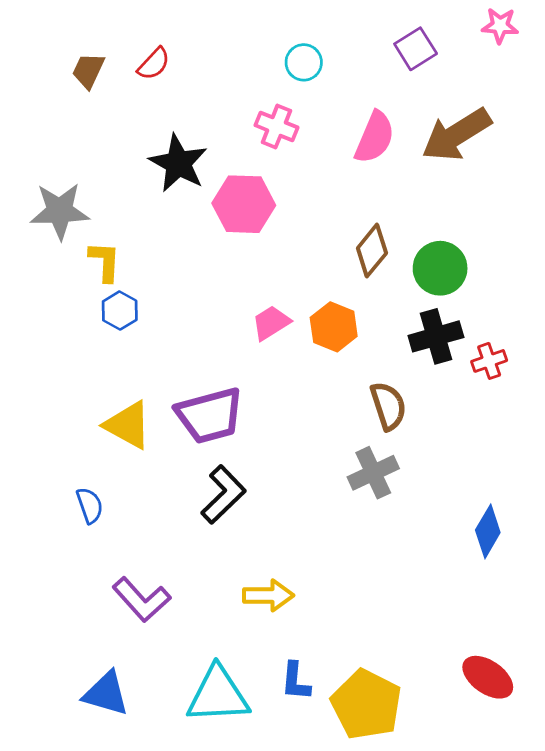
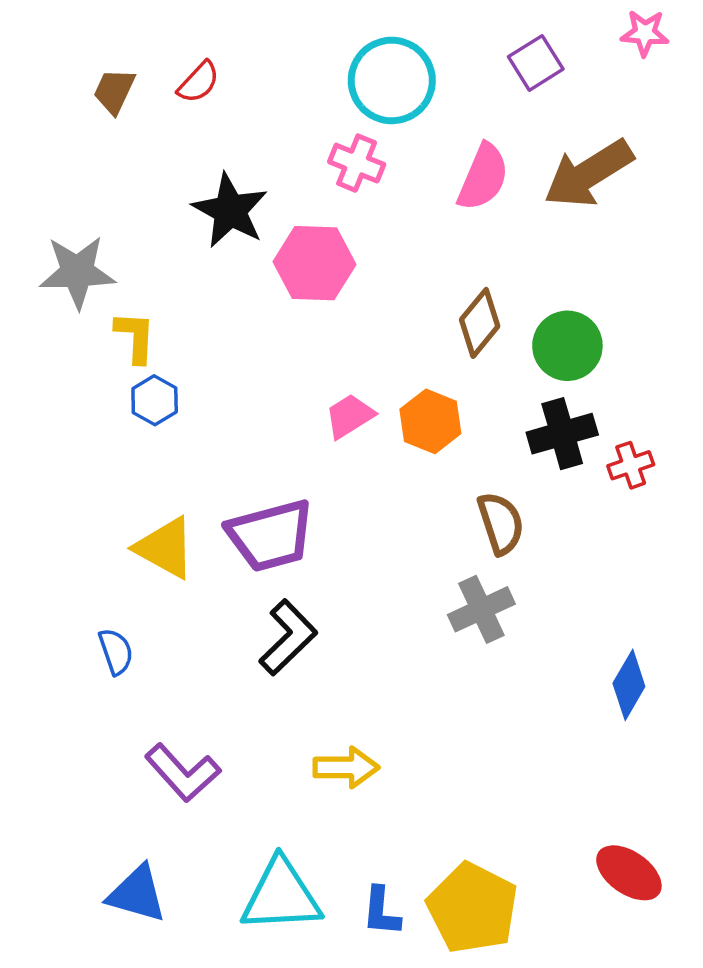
cyan circle: (304, 62) -> (392, 80), size x1.8
blue L-shape: (296, 681) -> (381, 911), moved

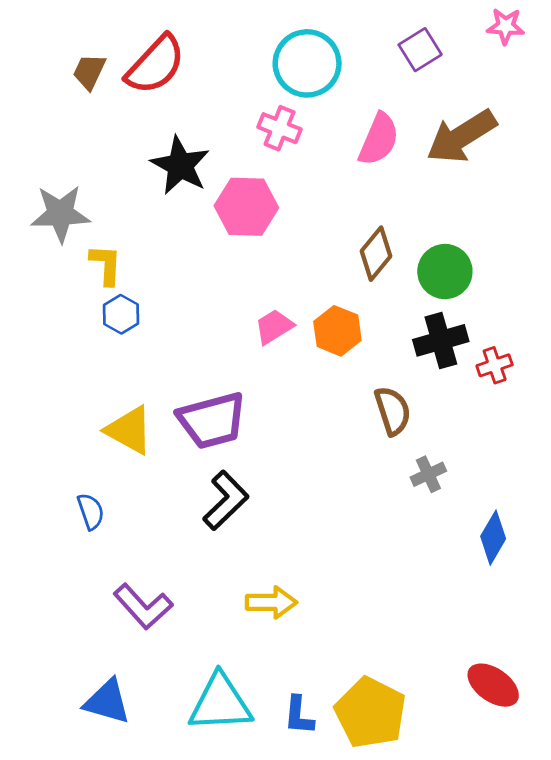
red semicircle: (198, 82) -> (155, 65), size x1.8
gray cross: (481, 609) -> (428, 474), moved, size x0.7

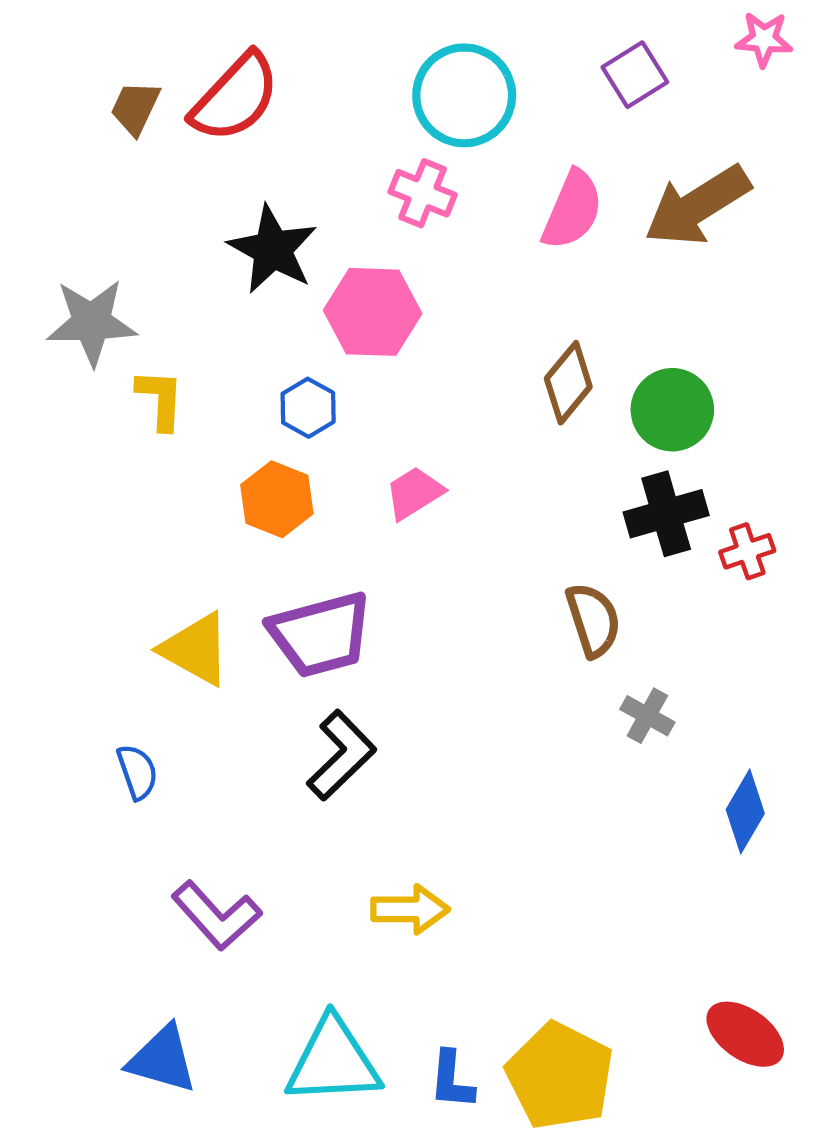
blue hexagon: (121, 314) -> (308, 408), moved
orange hexagon: (337, 331) -> (277, 499), moved
gray cross: (428, 474) -> (647, 716), turned -36

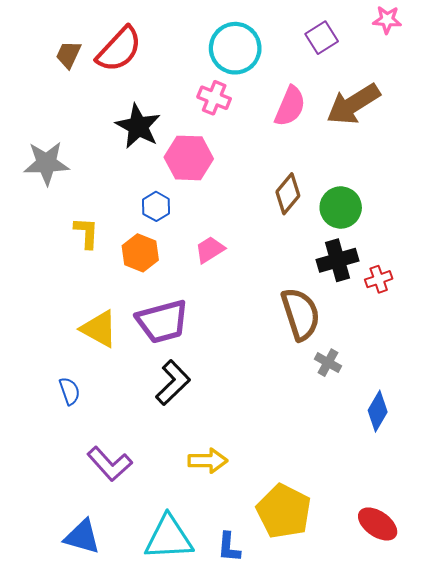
yellow L-shape: (160, 399) -> (86, 233), moved
brown semicircle: (593, 620) -> (301, 314), size x1.4
yellow pentagon: (560, 1076) -> (284, 511), moved

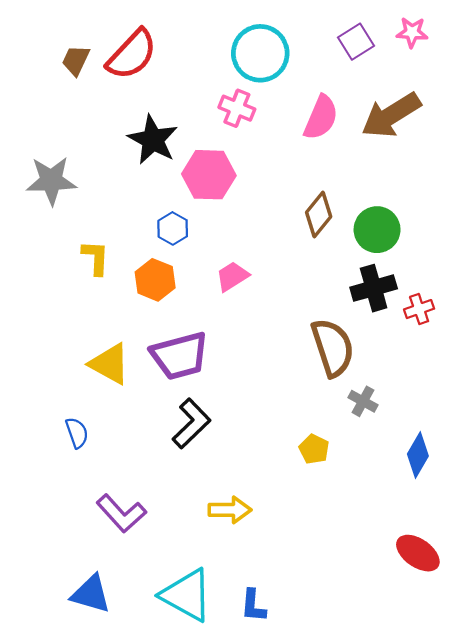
pink star: (387, 20) -> (412, 32), moved
yellow pentagon: (284, 511) -> (314, 449), moved, size x0.5
red ellipse: (378, 524) -> (418, 553), moved
cyan triangle: (169, 538) -> (187, 595), turned 32

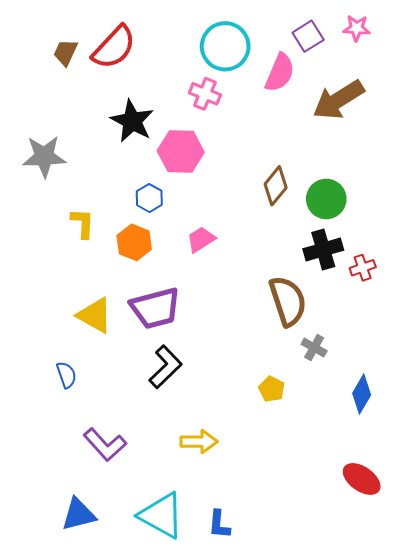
pink semicircle: (321, 118) -> (280, 73), moved
blue triangle: (91, 594) -> (79, 514), turned -30

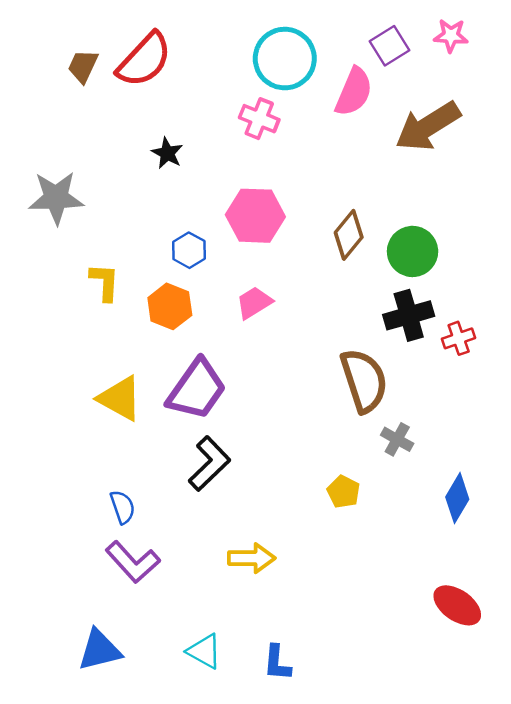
black star: (132, 121) -> (167, 153), size x0.6
pink hexagon: (181, 151) -> (255, 216), moved
purple trapezoid: (155, 308) -> (197, 389), turned -40
blue semicircle: (66, 375) -> (123, 507), moved
cyan triangle: (161, 515) -> (204, 651), size x0.6

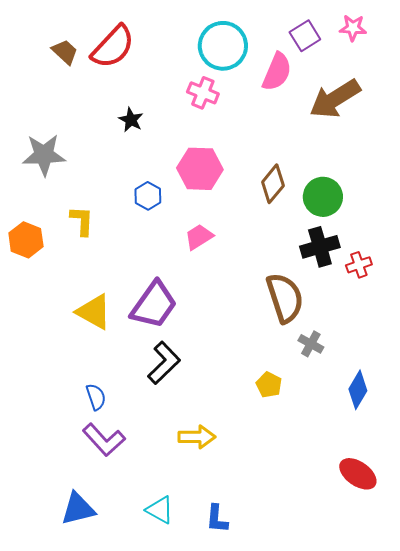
brown trapezoid: (83, 66) -> (65, 52), turned 108
orange hexagon: (170, 306) -> (26, 240), moved

